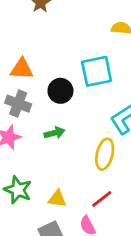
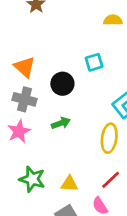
orange triangle: (22, 69) -> (25, 67), turned 45
cyan square: (97, 71) -> (94, 62), size x0.6

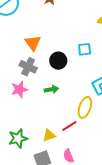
green star: (32, 179) -> (18, 138), moved, turned 30
red line: (111, 180) -> (69, 126), moved
yellow triangle: (69, 184) -> (49, 135), turned -32

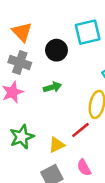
cyan square: (85, 49) -> (88, 32), size x1.5
green star: (18, 138) -> (22, 137), moved

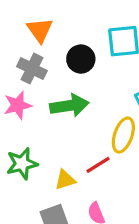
green arrow: (52, 87) -> (69, 106), size x1.6

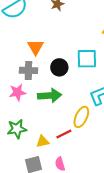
gray cross: (32, 69) -> (28, 70), turned -30

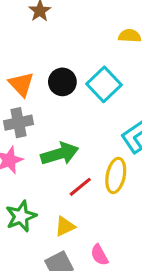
cyan square: (87, 59) -> (104, 84), turned -30
black circle: (59, 67) -> (62, 82), moved
red line: (64, 134) -> (80, 187), moved

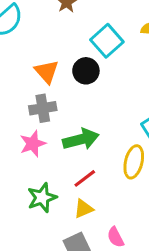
cyan square: (104, 84) -> (107, 41), moved
red line: (80, 187) -> (85, 178), moved

